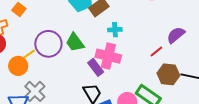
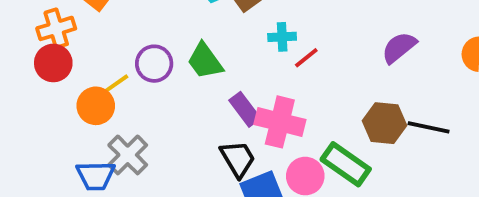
purple circle: (48, 44) -> (154, 64), size x0.7
red line: (156, 52) -> (306, 58), moved
pink cross: (108, 56) -> (280, 122), moved

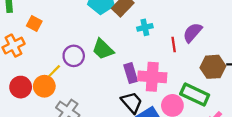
purple semicircle: (399, 48) -> (192, 33), moved
red line: (306, 58) -> (174, 44), moved, turned -49
red circle: (53, 63) -> (21, 87), moved
purple rectangle: (245, 109) -> (131, 73), turned 30

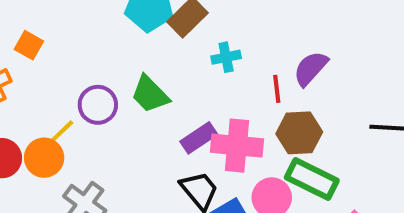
brown hexagon: (213, 67) -> (299, 133), moved
purple rectangle: (131, 73) -> (199, 138), turned 72

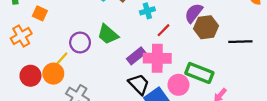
red line: (277, 89) -> (163, 30), moved, turned 56
brown hexagon: (299, 133) -> (206, 27), moved

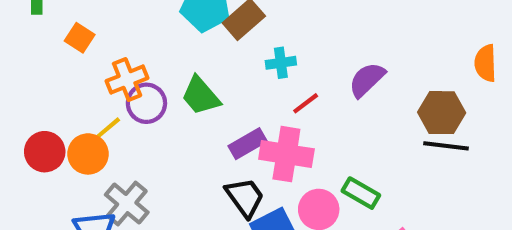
brown hexagon: (206, 27) -> (442, 113), moved
orange cross: (21, 36) -> (127, 80), moved
green rectangle: (199, 73) -> (361, 193), size x0.7

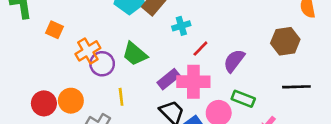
purple semicircle: (367, 80) -> (234, 61), moved
yellow line: (108, 128) -> (121, 97), moved, turned -48
black line: (446, 146) -> (296, 87), moved

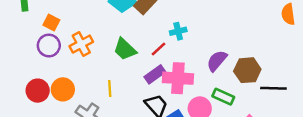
cyan cross: (181, 26) -> (178, 31), moved
brown hexagon: (285, 41) -> (247, 70), moved
red line: (200, 49) -> (159, 49), moved
purple circle: (102, 64) -> (49, 46), moved

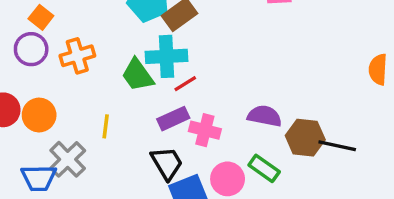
cyan cross: (178, 31) -> (166, 56), moved, size x1.6
purple semicircle: (217, 61) -> (265, 116), turned 50
pink cross: (178, 78) -> (205, 130), size x0.7
black line: (273, 88) -> (337, 146), moved

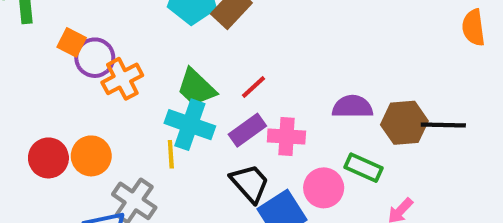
purple circle: (31, 49) -> (95, 58), moved
cyan cross: (166, 56) -> (190, 125), moved, turned 33

